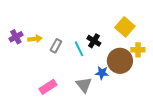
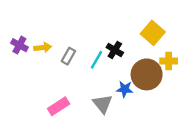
purple cross: (16, 37) -> (19, 45), turned -32
cyan line: (79, 49) -> (96, 60), turned 56

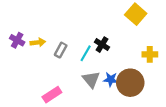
yellow square: (153, 33) -> (136, 14), moved
brown circle: (147, 74) -> (130, 83), moved
gray triangle: (103, 104) -> (91, 79), moved

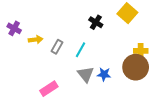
purple cross: (17, 40) -> (14, 28), moved
black cross: (102, 45) -> (96, 22), moved
brown circle: (130, 83) -> (136, 67), moved

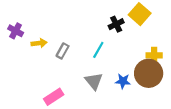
black cross: (96, 22) -> (116, 24), moved, turned 32
cyan line: (80, 50) -> (98, 50), moved
blue star: (104, 74) -> (123, 81), moved

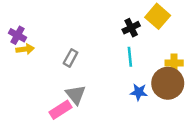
yellow arrow: (39, 43) -> (25, 49), moved
cyan line: (98, 50) -> (130, 57), moved, turned -36
gray triangle: (94, 81) -> (76, 95), moved

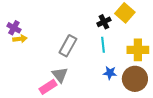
gray rectangle: (71, 58) -> (68, 46), moved, size x1.5
yellow cross: (174, 63) -> (138, 50), size x1.5
brown circle: (168, 83) -> (135, 79), moved

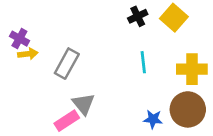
black cross: (104, 22) -> (138, 16), moved
gray rectangle: (68, 46) -> (67, 64), moved
blue star: (110, 73) -> (153, 119), moved

